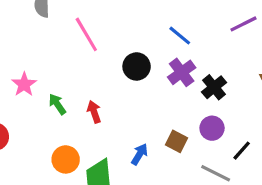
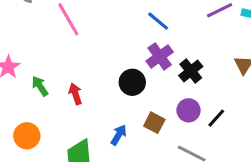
black circle: (137, 66) -> (132, 82), moved
black line: (242, 151) -> (216, 118), moved
orange circle: (66, 159) -> (27, 136), moved

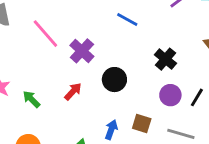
purple cross: (160, 56) -> (82, 51), moved
red arrow: (75, 94) -> (73, 91), moved, turned 72
brown square: (154, 123) -> (142, 123), moved

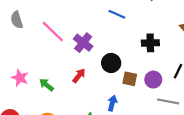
black cross: (166, 59) -> (150, 43), turned -36
purple circle: (170, 95) -> (153, 80), moved
brown square: (142, 123) -> (130, 79), moved

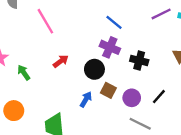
purple cross: (83, 43) -> (110, 47), moved, turned -30
red arrow: (79, 76) -> (61, 61), moved
blue arrow: (112, 103) -> (86, 99), moved

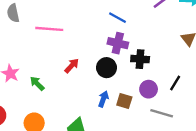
pink line: (45, 21) -> (49, 29), turned -45
black cross: (139, 60) -> (140, 59), moved
brown square: (108, 90) -> (124, 101), moved

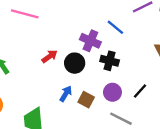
blue line: (117, 18) -> (115, 27), moved
red arrow: (72, 66) -> (50, 56), moved

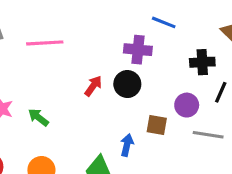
black cross: (110, 61) -> (202, 62), moved
blue arrow: (66, 94) -> (127, 145), moved

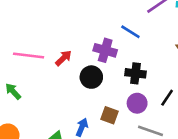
pink line: (45, 43) -> (29, 56), moved
black cross: (202, 62) -> (135, 73), moved
red arrow: (93, 86) -> (63, 58), moved

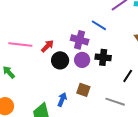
black circle: (91, 77) -> (60, 60), moved
purple circle: (137, 103) -> (82, 60), moved

